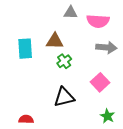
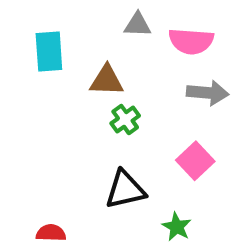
cyan rectangle: (25, 49) -> (49, 52), moved
green star: (107, 116) -> (177, 227), moved

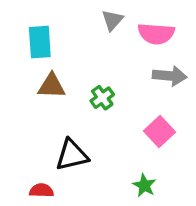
gray triangle: (138, 25) -> (112, 20), turned -50
brown triangle: (107, 80) -> (52, 86), moved
black triangle: (125, 190) -> (72, 155), moved

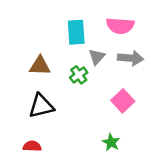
gray triangle: (112, 20) -> (97, 57), moved
cyan rectangle: (40, 42) -> (76, 32), moved
black triangle: (72, 155) -> (41, 106), moved

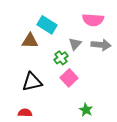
cyan rectangle: (76, 32) -> (47, 25), moved, turned -54
brown triangle: (40, 66) -> (30, 41), moved
pink square: (123, 101) -> (69, 78), moved

